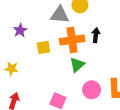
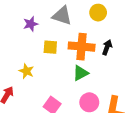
gray triangle: (60, 15) -> (62, 16), moved
yellow star: (12, 69) -> (26, 71), moved

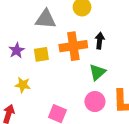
purple star: (31, 24) -> (17, 50), moved
green triangle: (81, 73) -> (97, 72), moved

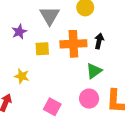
gray triangle: (46, 19) -> (50, 16), turned 50
purple star: (17, 50) -> (19, 32), moved

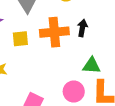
green triangle: (94, 71) -> (92, 66), moved, turned 42

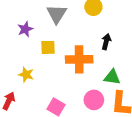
orange cross: (54, 32) -> (79, 59), moved

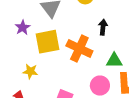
yellow square: (48, 47) -> (47, 42), size x1.6
orange cross: (79, 59) -> (79, 48), turned 35

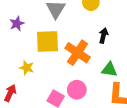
purple star: (23, 27) -> (17, 24), moved
pink circle: (100, 86) -> (77, 90), moved

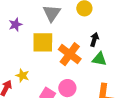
yellow star: (27, 68) -> (22, 76), moved
green triangle: (109, 70) -> (99, 59), moved

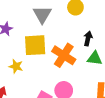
yellow star: (22, 76) -> (16, 66), moved

